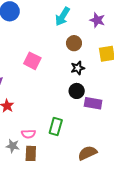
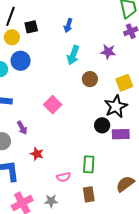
pink square: (32, 61) -> (53, 105), turned 30
black star: (78, 68) -> (116, 106), moved, size x1.6
gray star: (13, 146) -> (51, 201), moved
brown rectangle: (31, 153) -> (89, 194), moved

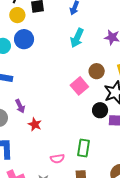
brown circle: (90, 79) -> (97, 71), moved
pink square: (53, 105) -> (79, 86), moved
red star: (37, 154) -> (35, 124), moved

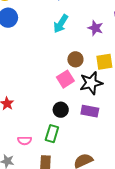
pink square: (79, 86) -> (65, 79), moved
black circle: (100, 110) -> (61, 110), moved

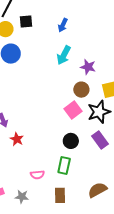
purple star: (95, 28) -> (88, 67), moved
purple rectangle: (90, 111) -> (100, 140), turned 48

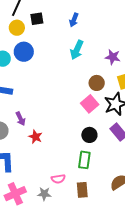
purple star: (88, 67) -> (113, 57), moved
pink semicircle: (37, 175) -> (58, 179), moved

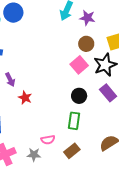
purple star: (113, 57) -> (87, 18), moved
brown rectangle: (82, 190) -> (72, 151), turned 56

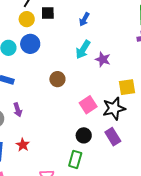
brown circle: (86, 44) -> (57, 79), moved
red star: (25, 98) -> (23, 145), moved

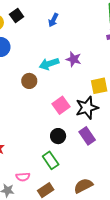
black square: (48, 13) -> (17, 15), turned -32
cyan arrow: (83, 49) -> (49, 64), moved, turned 42
green rectangle: (75, 159) -> (51, 160), turned -48

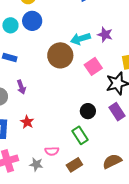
brown circle: (29, 81) -> (60, 55), size x1.6
pink square: (61, 105) -> (93, 66), moved

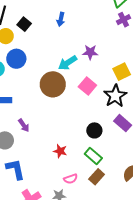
red star: (27, 122) -> (60, 151), moved
brown rectangle: (74, 165) -> (97, 177), moved

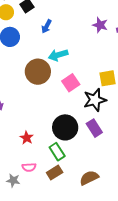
blue arrow: (61, 19) -> (47, 26), moved
purple star: (90, 52) -> (100, 25), moved
black circle: (94, 130) -> (65, 127), size x1.6

